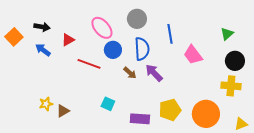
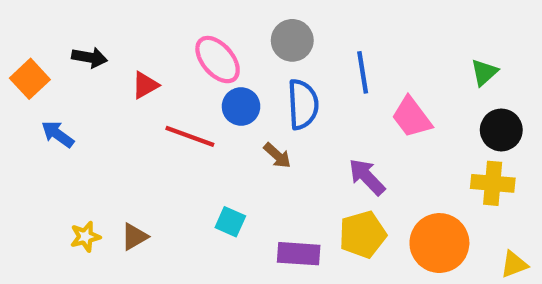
blue arrow: (43, 50) -> (58, 134), moved
purple arrow: (154, 73) -> (367, 177), moved
yellow star: (46, 104) -> (85, 237), moved

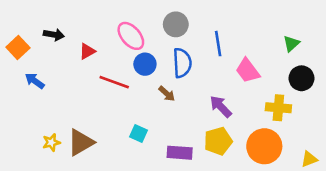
yellow cross: (493, 183) -> (278, 108), moved
brown triangle: (134, 237) -> (81, 142), size x1.6

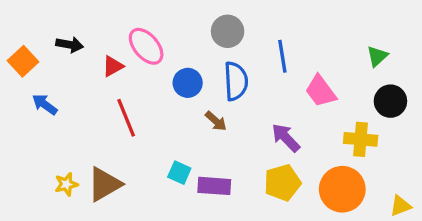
pink ellipse: (131, 36) -> (146, 46), moved
red line: (114, 82) -> (126, 118), moved, turned 48
purple rectangle: (180, 153) -> (214, 186), moved

